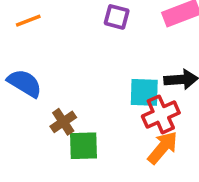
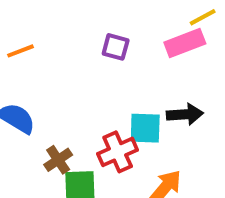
red cross: (161, 114) -> (118, 152), moved

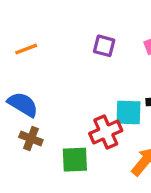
brown cross: (58, 160) -> (31, 138), moved, turned -35

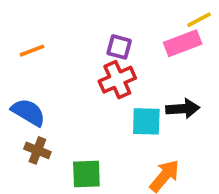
red cross: (106, 132) -> (117, 80), moved

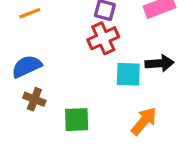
blue semicircle: (28, 112) -> (27, 66), turned -56

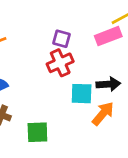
orange arrow: (144, 121) -> (103, 114), moved

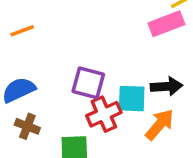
purple square: (62, 39) -> (88, 83), moved, size x1.4
red cross: (60, 63) -> (104, 114), moved

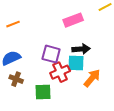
pink rectangle: (166, 24) -> (73, 20), moved
black arrow: (166, 86) -> (81, 49), moved

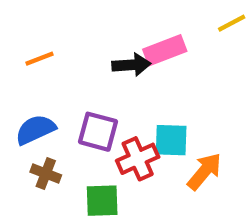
black arrow: (81, 49) -> (131, 65), moved
purple square: (51, 54) -> (98, 132), moved

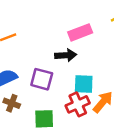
black arrow: (131, 65) -> (66, 55), moved
red cross: (138, 159) -> (78, 104), moved

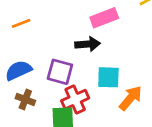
red cross: (78, 104) -> (75, 99), moved

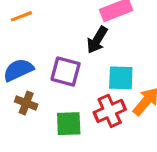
black arrow: (88, 44) -> (97, 40), turned 125
red cross: (75, 99) -> (110, 111), moved

